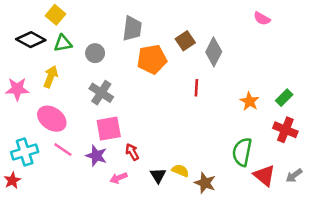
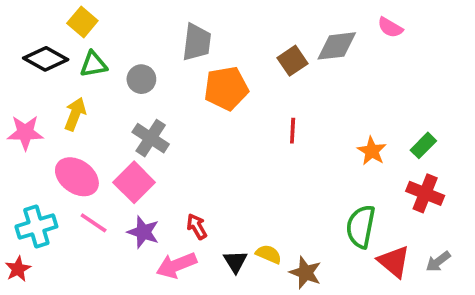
brown square: (185, 41) -> (293, 61), moved
gray diamond: (214, 52) -> (337, 46), moved, turned 56
pink square: (109, 129) -> (134, 182), moved, turned -35
pink arrow: (119, 178) -> (176, 265), size x1.5

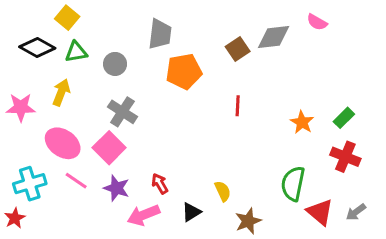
yellow semicircle: (269, 254) -> (223, 191), moved, turned 42
black triangle: (235, 262) -> (191, 212), turned 30
brown star: (305, 273) -> (248, 221), turned 30

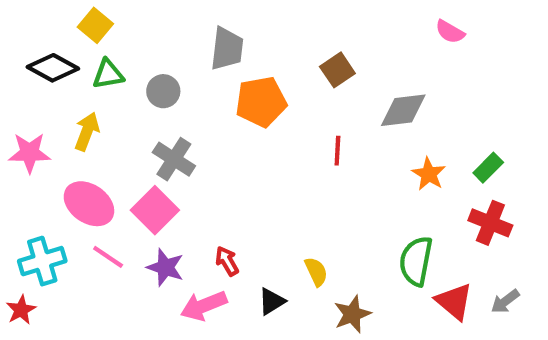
gray diamond: (274, 37) -> (403, 110), moved

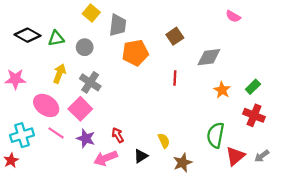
yellow square: (95, 25) -> (91, 13), moved
yellow arrow: (87, 132) -> (59, 74), moved
red triangle: (454, 301) -> (235, 156), turned 40

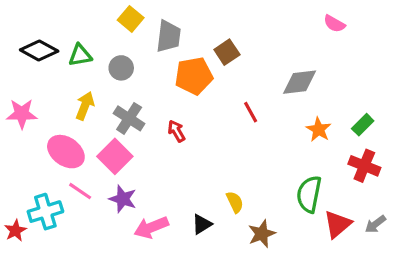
brown square: (175, 36) -> (227, 52), moved
red line: (175, 78) -> (251, 112), turned -32
cyan cross: (22, 135) -> (45, 212), moved
red arrow: (118, 135) -> (176, 131), moved

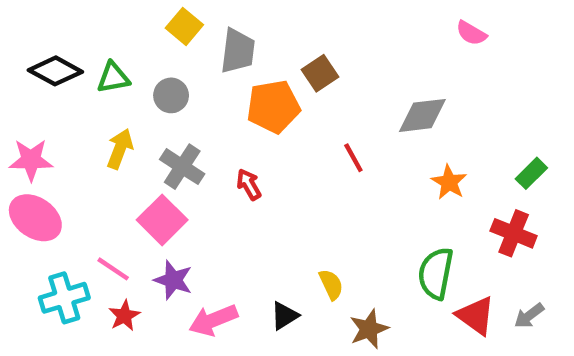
green rectangle: (363, 125) -> (531, 173), moved
pink ellipse: (66, 152) -> (35, 218), moved
red triangle: (337, 224) -> (476, 316), turned -44
red star: (15, 231) -> (124, 316), moved

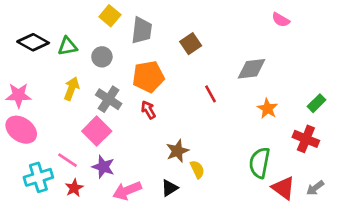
orange pentagon: (273, 107) -> (148, 77), moved
brown star: (369, 329) -> (177, 151), moved

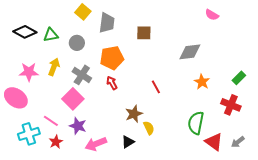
brown square: (191, 44) -> (144, 33), turned 35
red line: (211, 94) -> (156, 87), moved
pink star: (19, 95) -> (29, 72), moved

